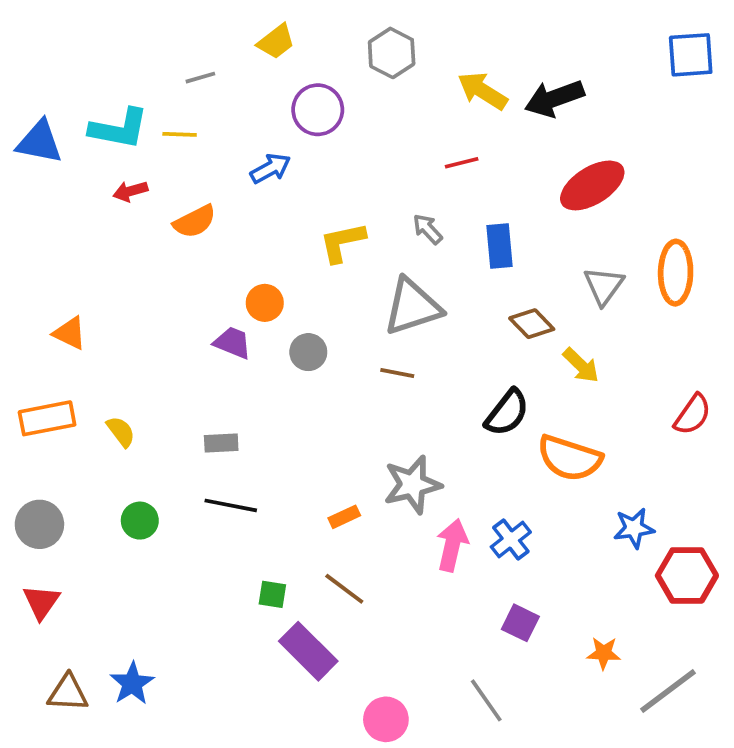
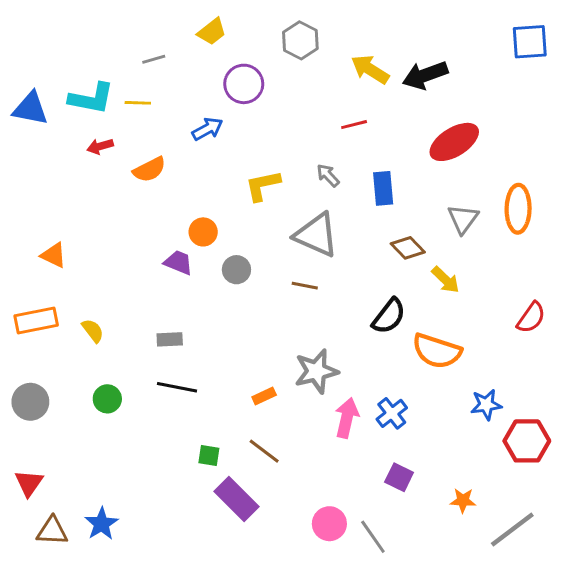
gray triangle: (412, 307) -> (316, 235), turned 42
red triangle: (41, 602) -> (29, 483), moved
pink circle: (386, 719) -> (329, 524), moved

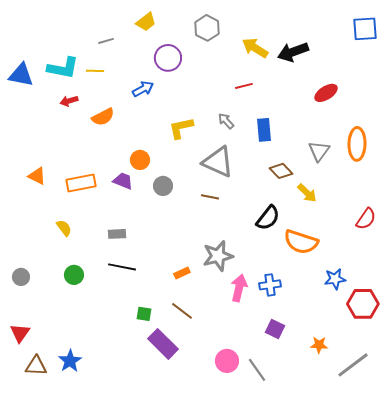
red ellipse: (454, 142) -> (326, 93), moved, size x0.7
orange rectangle: (36, 320) -> (81, 183), moved
gray circle: (30, 402) -> (21, 277), size x0.7
blue cross: (392, 413) -> (270, 285), turned 30

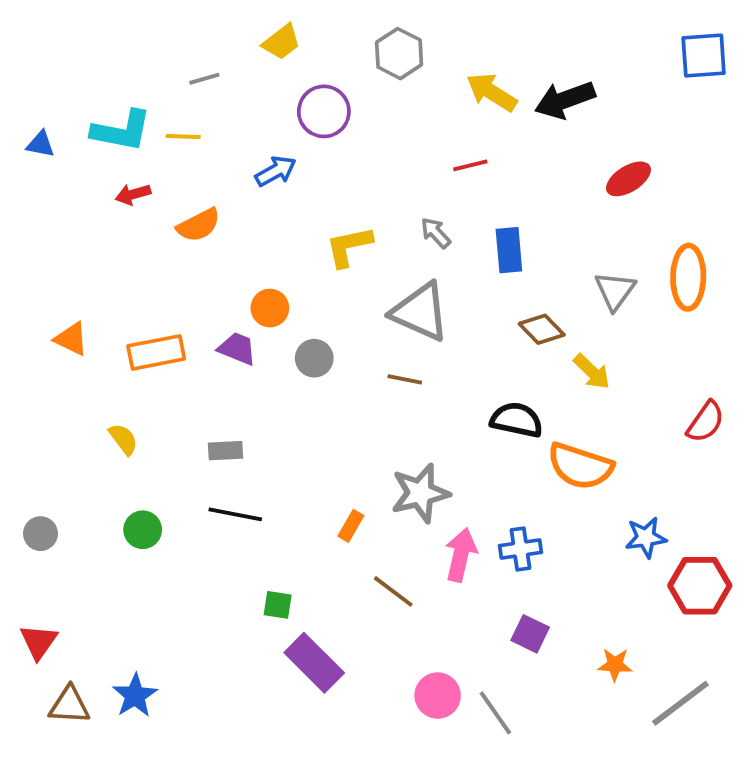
blue triangle: (21, 75) -> (40, 144), size x0.6
black semicircle: (268, 218) -> (517, 420), turned -116
orange rectangle: (182, 273) -> (351, 526), turned -35
brown line: (182, 311) -> (393, 591), moved

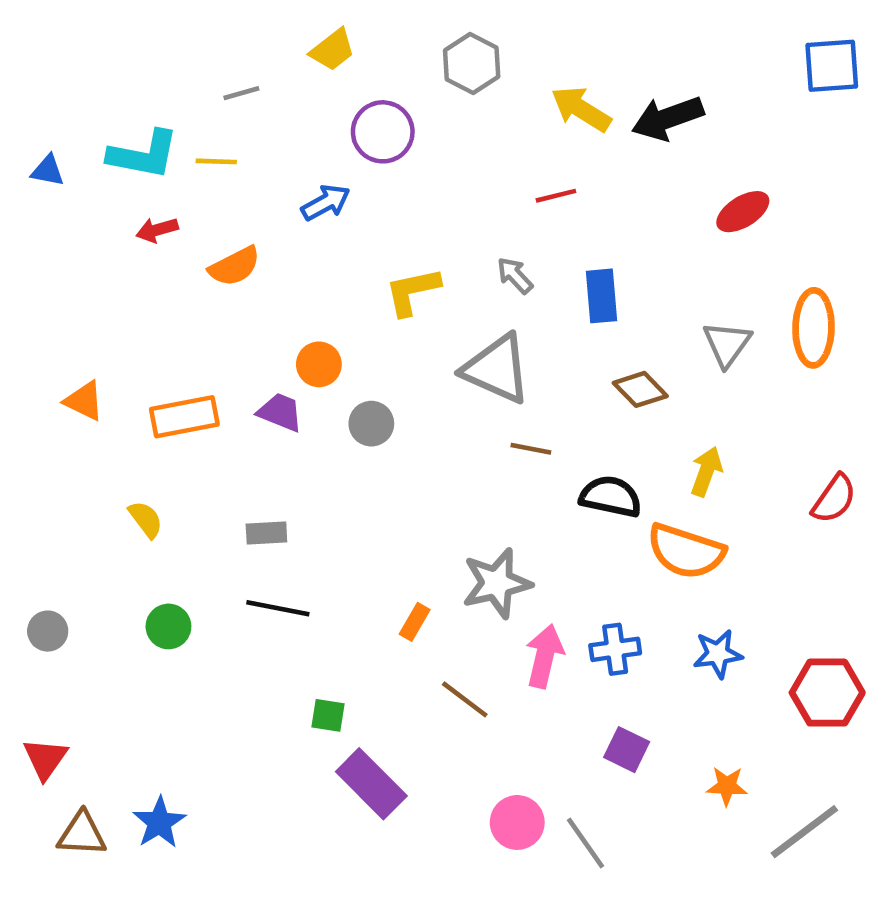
yellow arrow: (592, 372) -> (706, 471), moved, turned -114
brown line: (405, 379) -> (531, 449), moved
blue star: (646, 537) -> (718, 654), moved

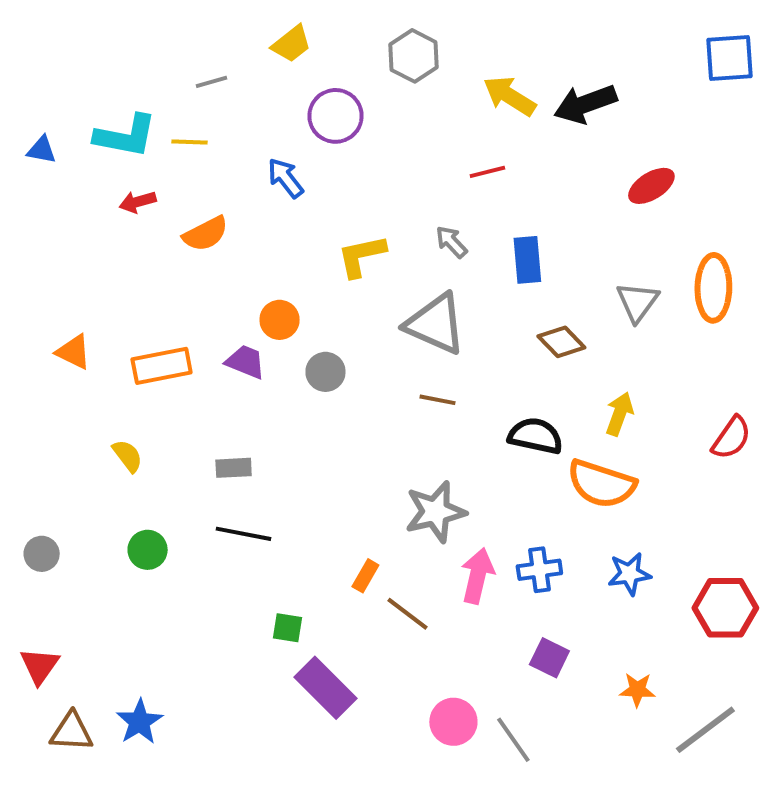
blue arrow: (326, 203) -> (286, 178), turned -99
brown line: (531, 449) -> (437, 400), moved
orange rectangle: (415, 622) -> (365, 576), moved

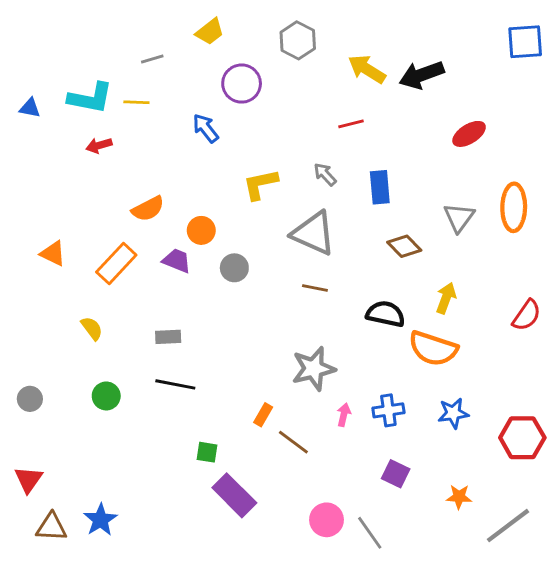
orange semicircle: (206, 234) -> (148, 209), moved
orange rectangle: (162, 366) -> (116, 264), turned -36
pink arrow: (477, 576) -> (344, 415), size x0.6

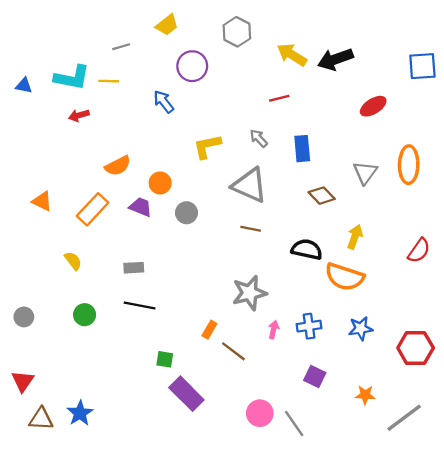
blue square: (525, 42) -> (422, 66), moved

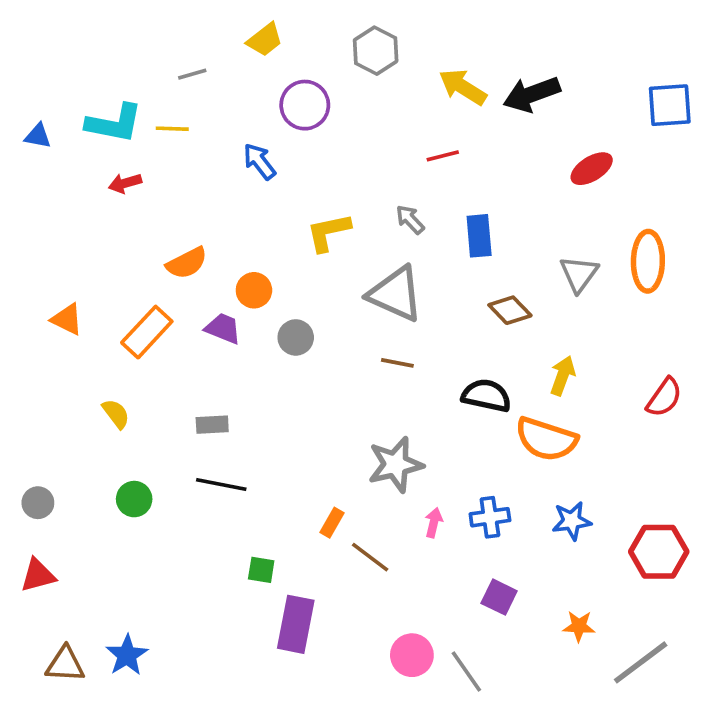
red triangle: (23, 381) -> (38, 575), moved, turned 40
purple rectangle: (186, 394) -> (296, 624), turned 56

